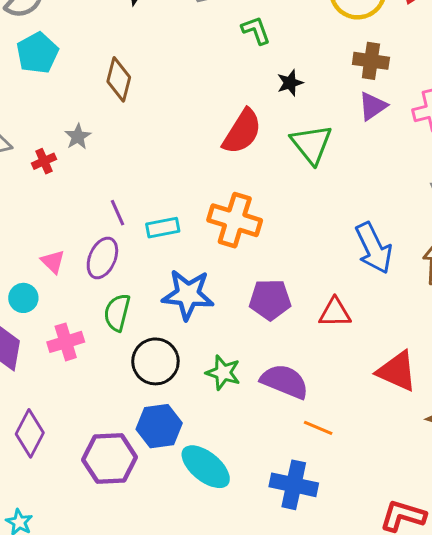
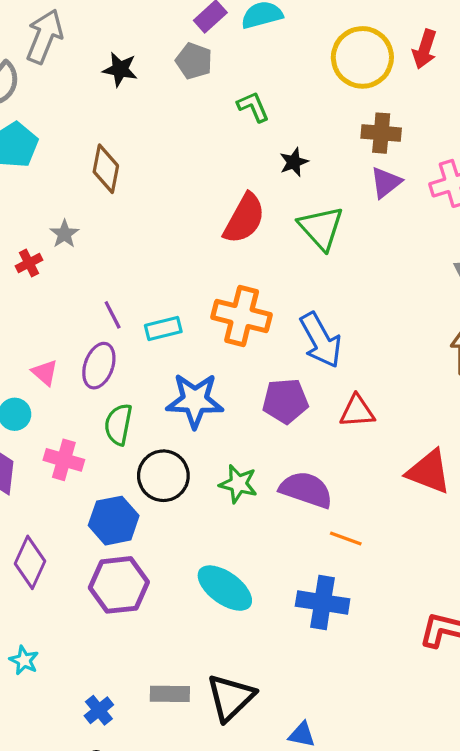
blue arrow: (374, 248) -> (321, 340), moved
pink cross: (66, 342) -> (64, 460), turned 36
blue hexagon: (159, 426) -> (114, 521), moved

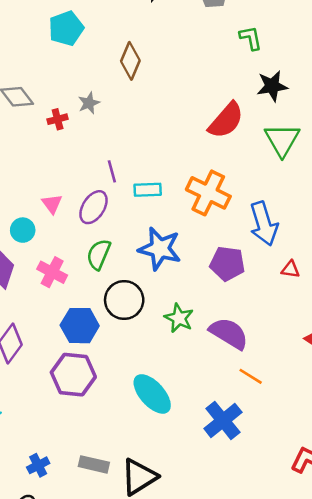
black star: (294, 162) -> (272, 86), size x1.4
red triangle: (357, 411) -> (290, 269), moved, size x0.7
blue cross: (323, 603) -> (223, 420), turned 30

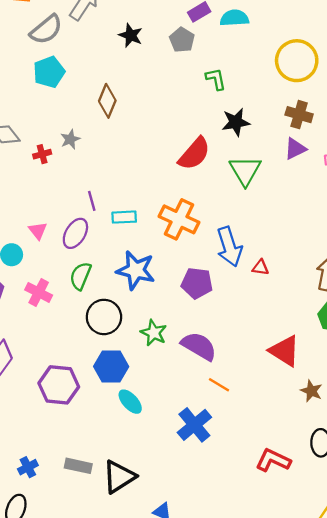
red triangle: (290, 269) -> (261, 267), moved
blue hexagon: (80, 326) -> (111, 366), moved
cyan ellipse: (152, 394) -> (130, 402), size x0.7

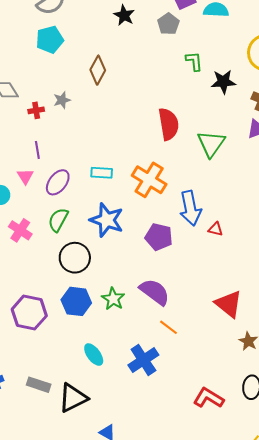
black star: (236, 122) -> (223, 82), moved
red semicircle: (194, 154) -> (169, 124), turned -56
purple line: (92, 201) -> (37, 150), moved
green star: (154, 333) -> (113, 299), moved
cyan ellipse: (130, 402) -> (94, 355), moved

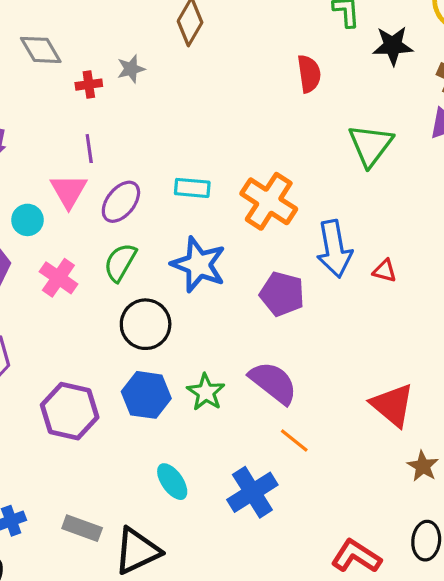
red semicircle: (169, 124) -> (309, 74), moved, size x0.7
pink triangle: (25, 176) -> (69, 191), size x1.4
red triangle: (216, 229) -> (385, 271), moved

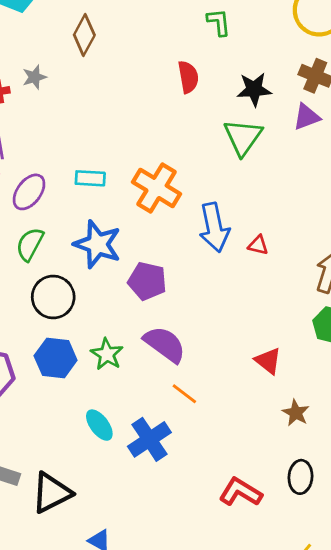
black star: (393, 46) -> (254, 89), moved
purple pentagon: (282, 294) -> (147, 281), moved
red triangle: (392, 405) -> (268, 361), size x0.7
cyan ellipse: (172, 482) -> (99, 425), moved

